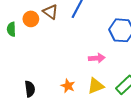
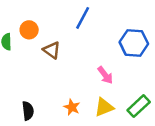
brown triangle: (50, 12) -> (52, 50), moved
pink arrow: (97, 58) -> (105, 75), turned 56

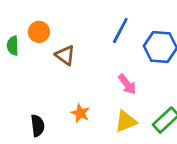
blue line: (83, 18) -> (120, 30), moved
orange star: (72, 107) -> (80, 113), moved

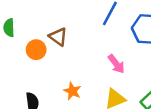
orange circle: (39, 32) -> (36, 50), moved

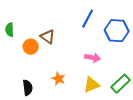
pink arrow: (116, 64) -> (93, 58), turned -42

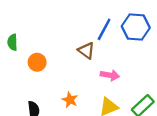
blue hexagon: (117, 31) -> (136, 27), moved
brown triangle: (48, 37) -> (86, 50), moved

